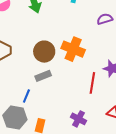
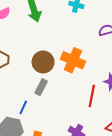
gray rectangle: (43, 76) -> (41, 87), turned -42

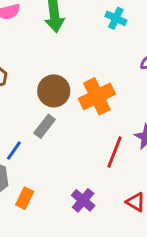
orange cross: (73, 60) -> (97, 96), turned 30

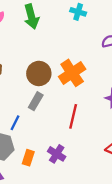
red line: (114, 152) -> (73, 116), moved
purple cross: (83, 200) -> (57, 154), moved

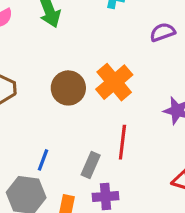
gray rectangle: (36, 101) -> (91, 165), moved
purple cross: (57, 154) -> (106, 197), turned -30

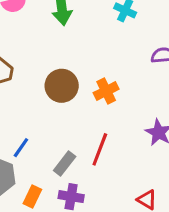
orange cross: (114, 82) -> (106, 91), size x0.7

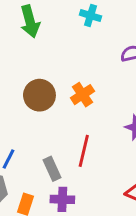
gray rectangle: (65, 164) -> (52, 169), turned -55

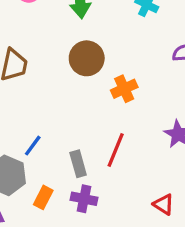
brown circle: (39, 95) -> (87, 58), moved

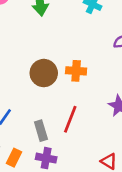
brown circle: (87, 58) -> (44, 73), moved
orange cross: (124, 89) -> (76, 71), turned 30

